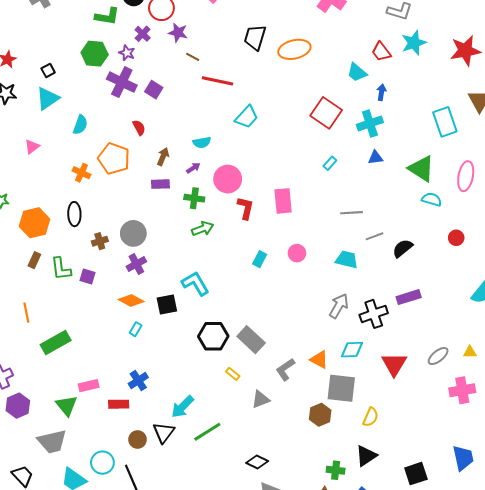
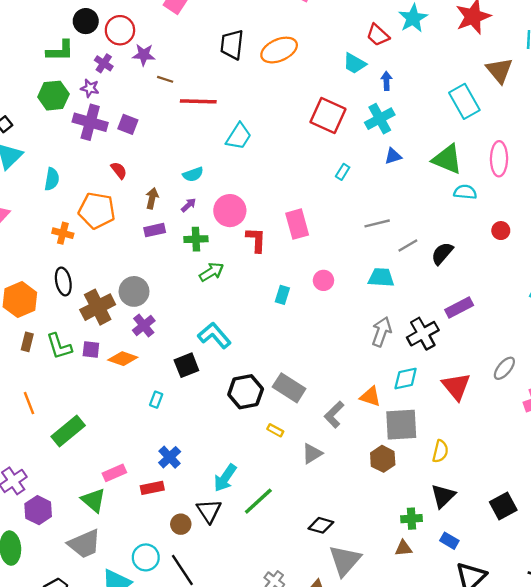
brown cross: (100, 241) -> (98, 307), size x1.8
orange diamond: (131, 300) -> (123, 359), moved

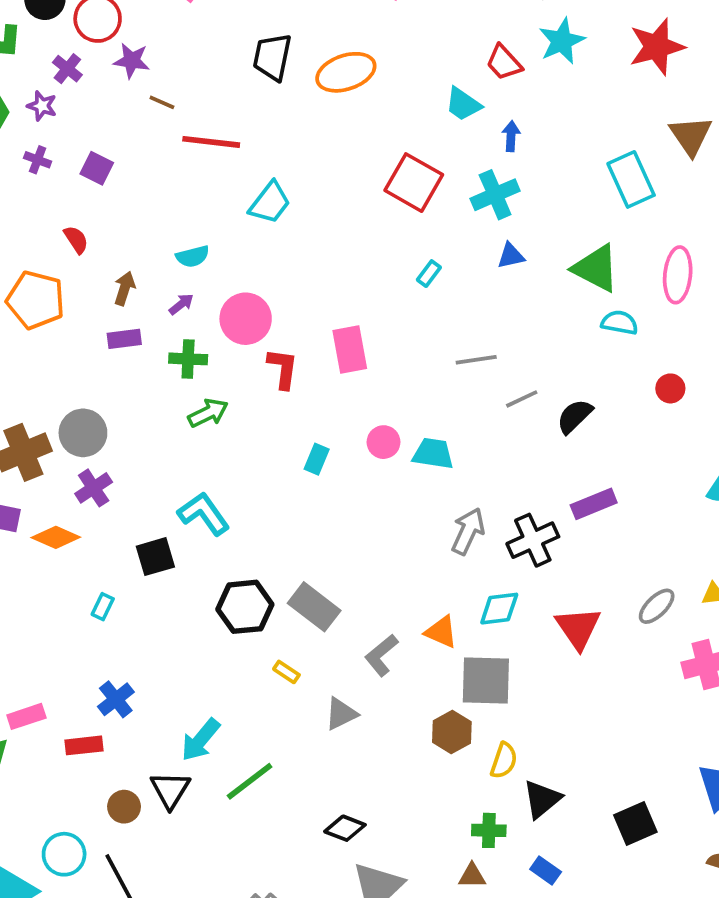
purple cross: (90, 122) -> (38, 160), size x0.5
cyan trapezoid: (381, 278) -> (433, 454), moved
yellow semicircle: (440, 451) -> (504, 760), moved

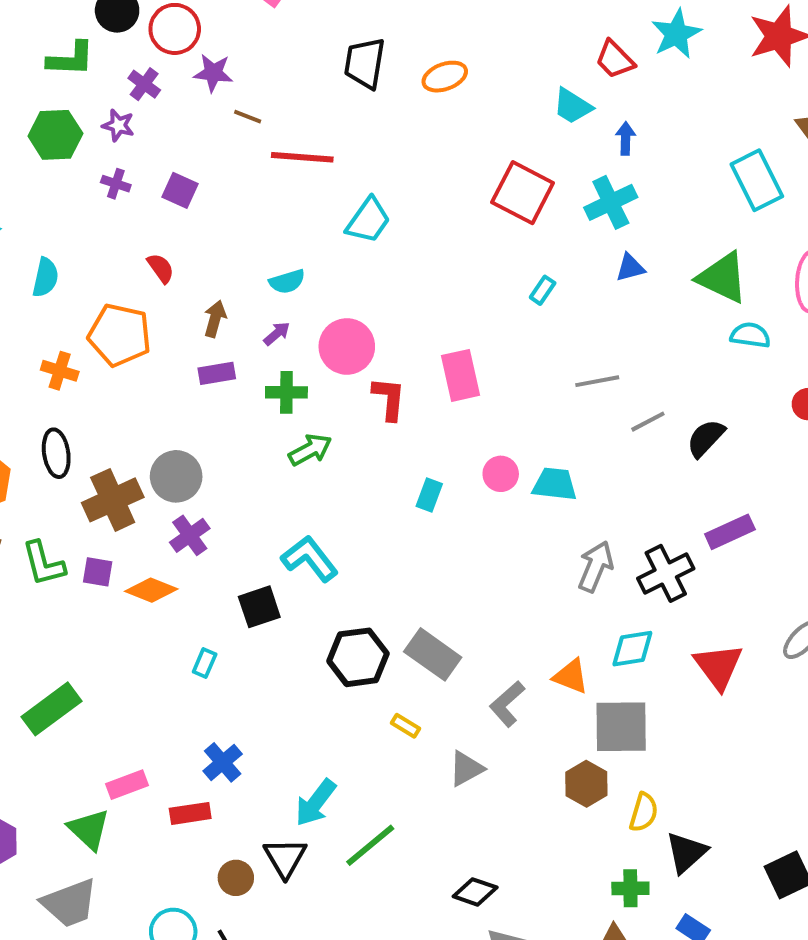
orange ellipse: (346, 72) -> (445, 77), size x0.7

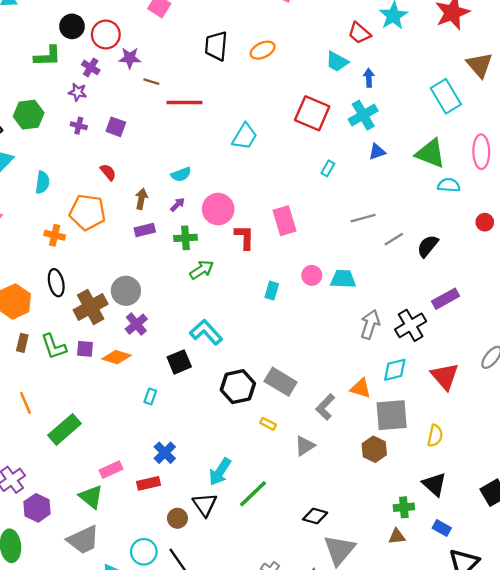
green hexagon: (55, 135) -> (29, 115), moved
cyan trapezoid: (368, 220) -> (245, 136), moved
yellow semicircle: (644, 812) -> (435, 436), moved
black triangle: (686, 852) -> (434, 484), turned -32

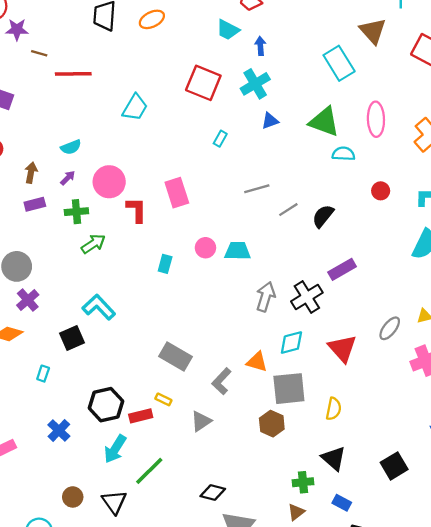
black hexagon: (238, 387) -> (106, 405), moved
red rectangle: (148, 483) -> (141, 416), moved
black triangle: (205, 505) -> (114, 502), moved
brown triangle: (397, 536) -> (296, 512), turned -30

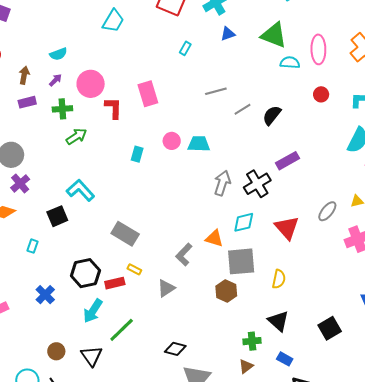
pink ellipse: (376, 119) -> (318, 49), moved
gray rectangle: (175, 356) -> (125, 234), moved

